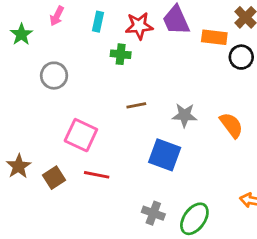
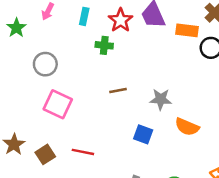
red star: (139, 26) -> (121, 20), turned -30
orange semicircle: (231, 125) -> (187, 127), moved, turned 150
pink square: (81, 135) -> (58, 104), moved
blue square: (165, 155) -> (143, 134), size x0.7

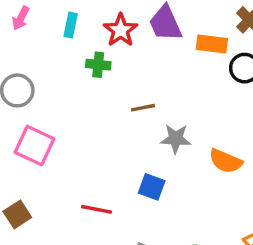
brown line: (118, 90) -> (143, 108), moved
orange semicircle: (187, 127) -> (226, 161), moved
red line: (83, 152) -> (96, 209), moved

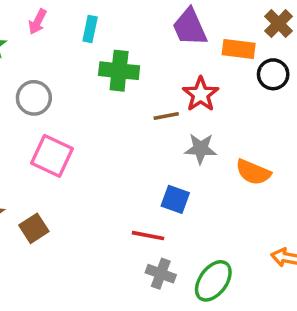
red star: (121, 30) -> (201, 94), moved
green cross: (98, 65) -> (119, 71), size x1.5
red line: (96, 209) -> (148, 236), moved

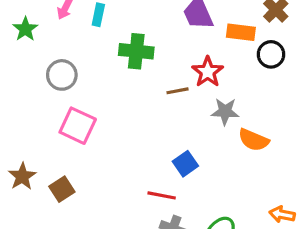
cyan rectangle: (90, 29) -> (98, 15), moved
gray star: (201, 149) -> (225, 111), moved
blue square: (175, 199) -> (185, 164), turned 35

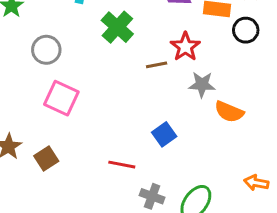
green cross: (136, 51) -> (117, 27), turned 36
red line: (162, 195) -> (122, 165), moved

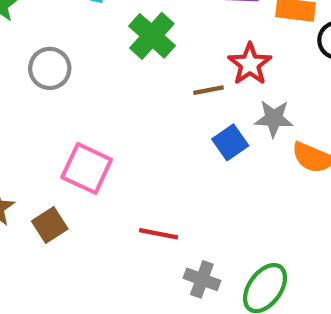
pink square: (61, 98) -> (87, 168), moved
blue square: (164, 134) -> (230, 142), moved

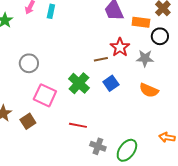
green cross: (152, 36) -> (79, 83), moved
gray circle: (50, 68) -> (29, 63), moved
gray star: (274, 118) -> (145, 58), moved

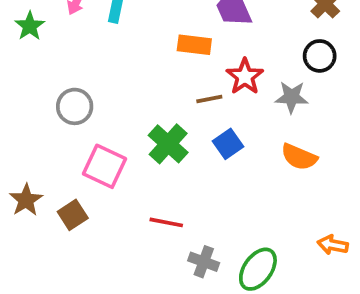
orange rectangle: (141, 22) -> (194, 45), moved

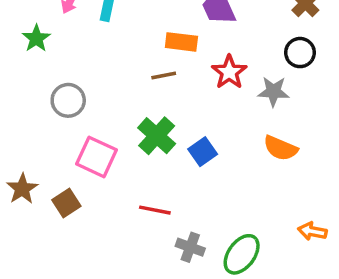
green star: (30, 26) -> (36, 38), moved
brown line: (209, 99) -> (164, 76), moved
blue square: (228, 144) -> (203, 152), moved

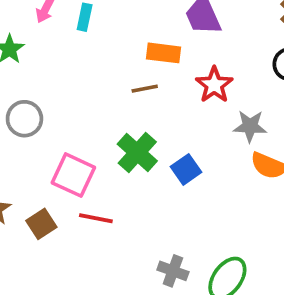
gray star: (273, 91) -> (250, 126), moved
gray circle: (68, 100) -> (24, 119), moved
red line: (155, 210) -> (96, 218), moved

